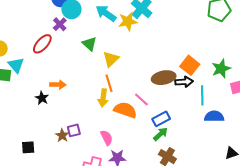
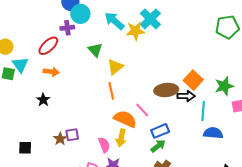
purple cross: (60, 24) -> (67, 28), turned 32
orange arrow: (58, 85) -> (51, 72), moved
yellow arrow: (103, 98) -> (121, 138), moved

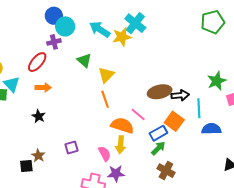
orange square: (193, 80) -> (174, 121), moved
brown star: (60, 139) -> (38, 156), moved

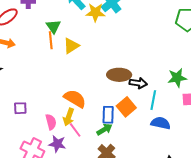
orange line: (105, 99) -> (51, 40), moved
pink line: (138, 114) -> (75, 130), moved
blue rectangle: (158, 133) -> (108, 115), turned -72

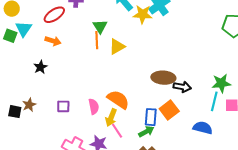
cyan line: (153, 100) -> (214, 101), moved
pink semicircle: (51, 122) -> (94, 106), moved

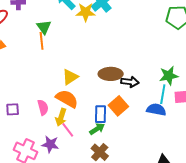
yellow triangle: (117, 47) -> (70, 77), moved
blue semicircle: (203, 128) -> (156, 110), moved

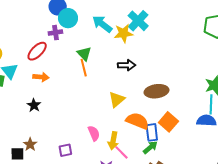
black arrow: (130, 82) -> (127, 65), moved
orange semicircle: (67, 99) -> (137, 121), moved
purple square: (13, 109) -> (65, 150), moved

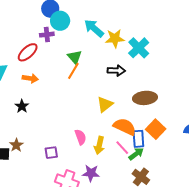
cyan cross: (138, 21) -> (139, 48), moved
orange line: (84, 68) -> (73, 71), turned 42
pink line: (121, 152) -> (122, 148), moved

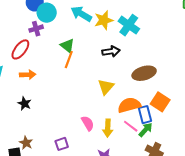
orange semicircle: (125, 127) -> (129, 105), turned -30

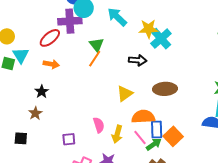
yellow star: (104, 20) -> (149, 29), moved
purple cross: (36, 29) -> (70, 21), size x1.6
orange square: (160, 102) -> (173, 136), moved
brown star: (26, 143) -> (35, 113), moved

